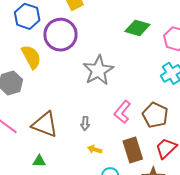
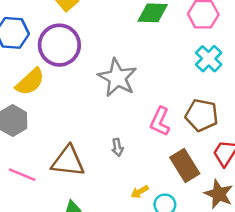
yellow semicircle: (31, 57) -> (30, 82), turned 90
yellow arrow: (95, 149) -> (140, 192), moved, turned -32

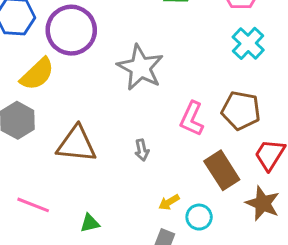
brown triangle: (68, 161) -> (77, 144), moved
pink line: (22, 175) -> (33, 205), moved

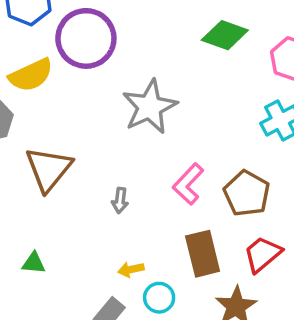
brown triangle: (77, 144) -> (49, 169), turned 45

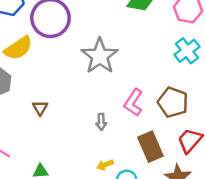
brown triangle: (49, 169) -> (40, 108), size x0.5
gray arrow: (120, 200) -> (101, 122), moved

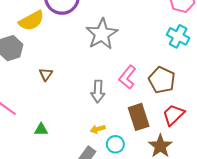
cyan cross: (187, 51) -> (178, 36), turned -30
gray arrow: (101, 122) -> (98, 91), size x1.5

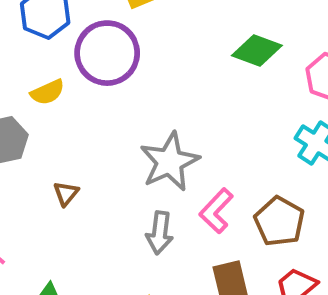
yellow semicircle: (32, 21) -> (48, 92), size x0.7
gray star: (102, 34) -> (170, 162), moved

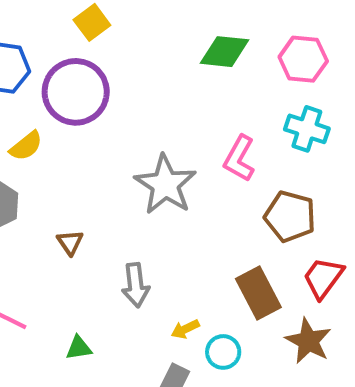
pink L-shape: (216, 211) -> (239, 158), moved
gray arrow: (160, 233) -> (136, 285), moved

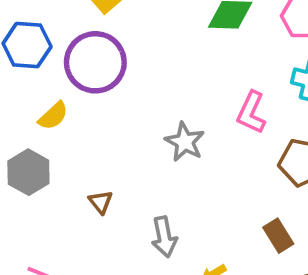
gray star: (165, 185) -> (185, 142), size x0.7
brown rectangle: (258, 293) -> (278, 236), size x0.7

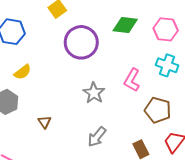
purple circle: (95, 62) -> (81, 42), moved
gray arrow: (164, 237) -> (97, 137), moved, turned 45

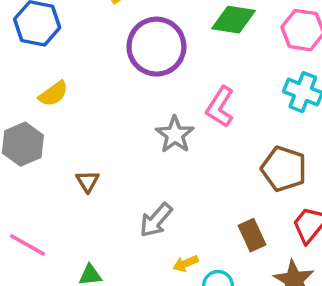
pink L-shape: (132, 80) -> (220, 107), moved
gray arrow: (97, 137) -> (156, 220), moved

